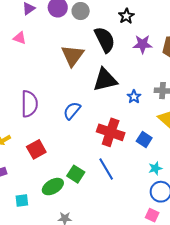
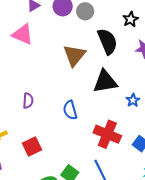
pink triangle: (20, 38) -> (23, 34), size x1.6
purple semicircle: (29, 104) -> (28, 101), size x0.6
blue semicircle: (72, 111) -> (70, 110), turned -60

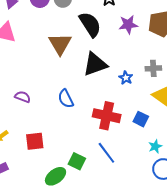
purple semicircle: (28, 101) -> (23, 97), turned -63
red square: (32, 147) -> (35, 141), turned 30

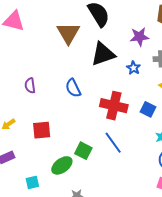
purple star: (128, 25) -> (139, 37), moved
purple semicircle: (23, 97) -> (30, 85), turned -119

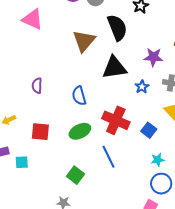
green square: (83, 151) -> (76, 175), moved
green ellipse: (62, 165) -> (80, 131), moved
cyan square: (32, 182) -> (22, 162), moved

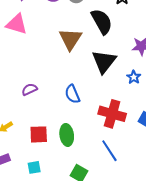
black triangle: (114, 68) -> (104, 62), turned -36
purple semicircle: (37, 86) -> (30, 89), turned 70
green ellipse: (80, 131) -> (67, 135), moved, turned -65
cyan square: (22, 162) -> (34, 167), moved

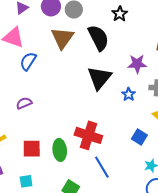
brown triangle: (70, 39) -> (62, 38), moved
blue semicircle: (72, 94) -> (28, 61), moved, turned 54
red cross: (112, 114) -> (88, 135), moved

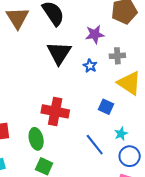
green ellipse: (60, 150) -> (36, 139), moved
blue line: (102, 167) -> (95, 145), moved

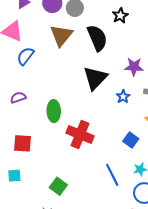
green ellipse: (36, 139) -> (54, 111), moved

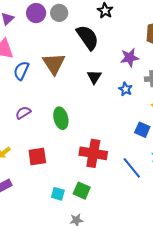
brown triangle: (61, 35) -> (54, 64), moved
black triangle: (95, 78) -> (94, 77), size x0.6
red cross: (80, 135) -> (93, 153), moved
cyan square: (14, 176) -> (58, 194), moved, turned 32

